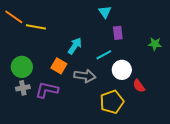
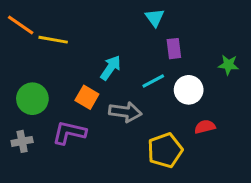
white circle: (122, 70) -> (189, 90), moved
red semicircle: (139, 86) -> (205, 127), turned 112
gray cross: (23, 88) -> (22, 141), moved

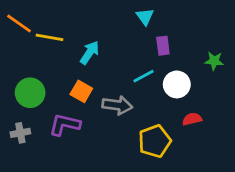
cyan arrow: (111, 68) -> (90, 53), moved

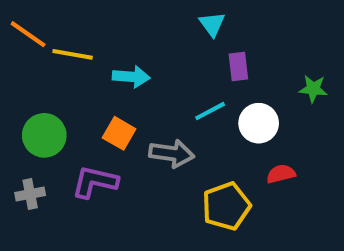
cyan arrow: (90, 53) -> (131, 77), turned 60

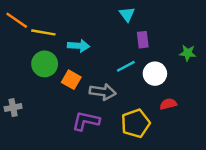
green circle: (44, 135) -> (45, 64), moved
purple L-shape: (95, 182) -> (86, 121), moved
gray cross: (30, 194) -> (13, 108), moved

